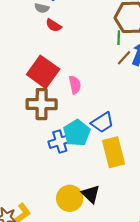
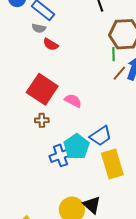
pink semicircle: (75, 85) -> (73, 101), turned -48
brown cross: (42, 104) -> (42, 120), size x0.5

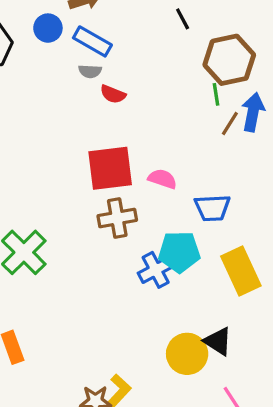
red square: (42, 89) -> (110, 168), turned -32
brown cross: (42, 120) -> (117, 218), size x1.6
blue trapezoid: (101, 136) -> (212, 208), moved, turned 40
cyan pentagon: (77, 147) -> (179, 252), turned -30

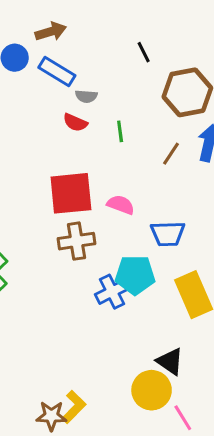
gray semicircle: (90, 71) -> (86, 96), moved
green line: (216, 94) -> (120, 131), moved
brown line: (230, 124) -> (171, 154), moved
yellow circle: (187, 354) -> (152, 390), moved

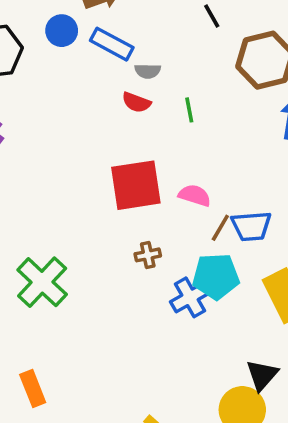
brown line: (171, 154) -> (220, 228), moved
brown cross: (76, 241) -> (148, 255), moved, size x0.6
black triangle: (170, 361) -> (262, 375), turned 40

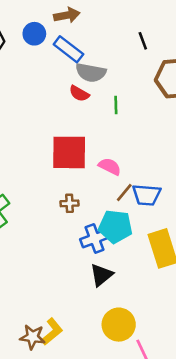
gray semicircle: (148, 71) -> (91, 73), size x1.6
black triangle: (262, 375) -> (101, 275), moved

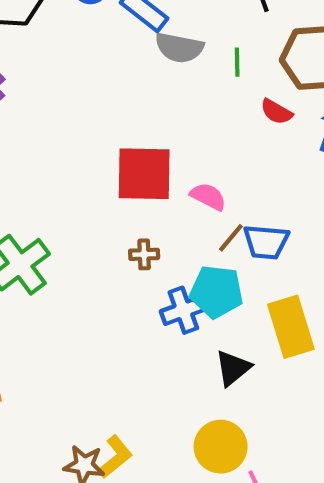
red semicircle: (79, 94) -> (276, 112), moved
green line: (116, 105) -> (237, 62), moved
black triangle: (101, 275) -> (233, 368), moved

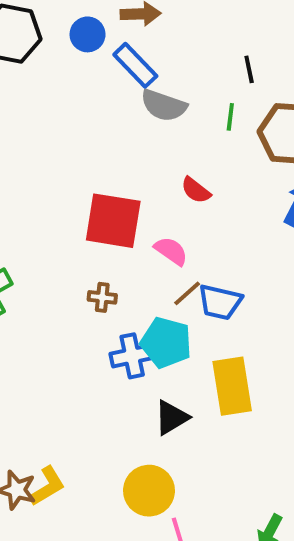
green line: (237, 62) -> (230, 117), moved
red semicircle: (276, 112) -> (196, 190), moved

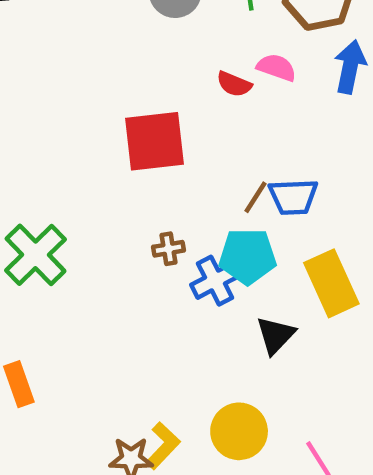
pink semicircle: (171, 251) -> (277, 67), moved
brown cross: (102, 297) -> (168, 249), moved
yellow circle: (149, 491) -> (239, 431), moved

